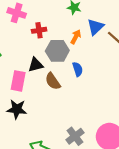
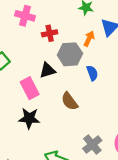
pink rectangle: (18, 81) -> (30, 88), turned -36
brown semicircle: (53, 81) -> (70, 101), moved

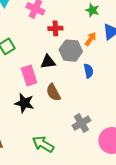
brown semicircle: (70, 101) -> (53, 92), moved
gray cross: (92, 145) -> (81, 123), moved

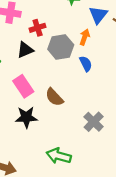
orange arrow: (91, 39) -> (85, 37), moved
black triangle: (48, 62) -> (25, 50), moved

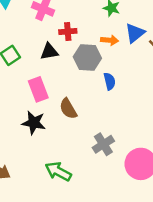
orange arrow: (85, 37) -> (110, 40), moved, turned 63

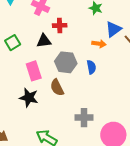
orange arrow: (110, 40) -> (99, 44), moved
gray hexagon: (87, 58) -> (66, 62), moved
gray cross: (103, 144) -> (84, 118), turned 30

